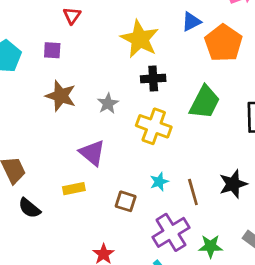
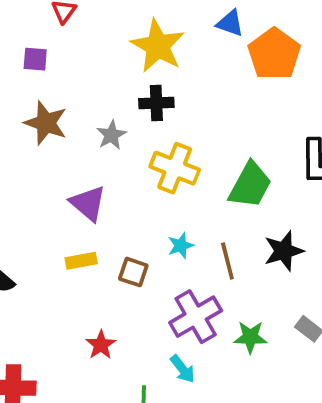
blue triangle: (191, 22) -> (230, 23), turned 45
black cross: (153, 79) -> (156, 103), moved
green trapezoid: (205, 102) -> (250, 185), moved
yellow rectangle: (74, 189) -> (81, 261), moved

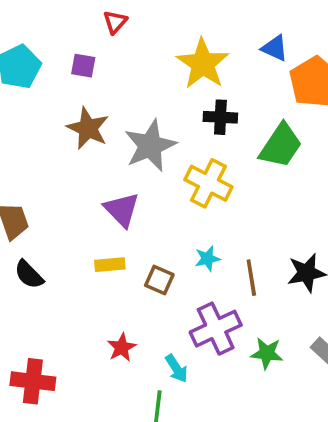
black cross: (156, 103) -> (220, 117), moved
gray star: (111, 135) -> (150, 146), size x1.8
green trapezoid: (250, 185) -> (281, 146), moved
cyan arrow: (183, 369) -> (176, 369), moved

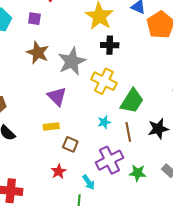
green trapezoid: (281, 146) -> (132, 101), moved
brown square: (159, 280) -> (70, 144), moved

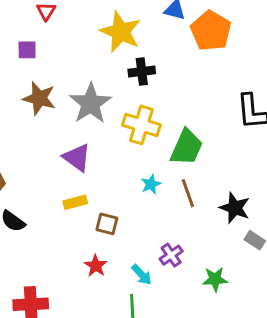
black star: (158, 129) -> (235, 208), moved, turned -30
purple cross: (109, 160) -> (171, 255), moved, size x0.6
green star: (138, 173) -> (215, 279), moved

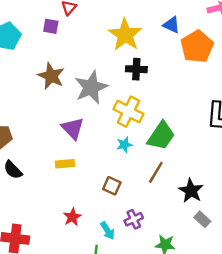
purple square: (27, 50) -> (51, 26), moved
cyan star: (151, 184) -> (124, 145), moved
brown line: (188, 193) -> (156, 172), turned 40
brown square: (107, 224) -> (112, 186), moved

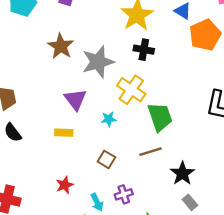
green trapezoid: (161, 136) -> (160, 117), turned -60
cyan star: (124, 145) -> (109, 119), moved
brown line: (156, 172) -> (151, 152), turned 35

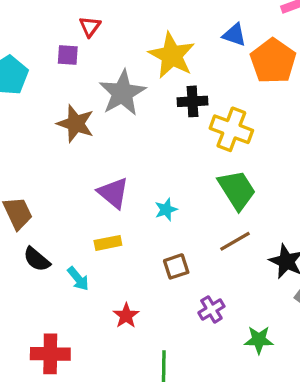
gray star: (98, 62) -> (122, 93), moved
yellow cross: (131, 90) -> (231, 129), moved
brown square: (106, 159) -> (176, 266), turned -36
cyan arrow: (97, 202) -> (78, 279), moved

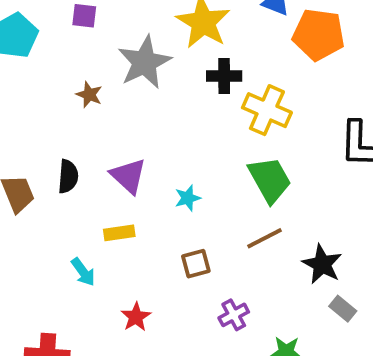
orange pentagon: (273, 61) -> (319, 35), turned -30
brown star: (76, 124) -> (89, 95), size x0.6
black semicircle: (37, 259) -> (68, 176), moved, turned -128

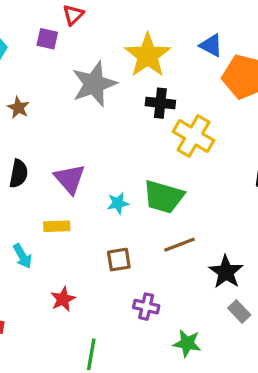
brown star: (89, 95) -> (18, 108), moved
green trapezoid: (270, 180) -> (164, 197), moved, turned 129
purple cross: (234, 315) -> (146, 307), turned 35

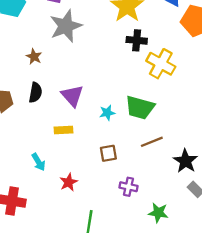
gray star: (94, 84) -> (66, 26), moved
brown star: (18, 108) -> (34, 57), moved
cyan arrow: (22, 256) -> (39, 162), moved

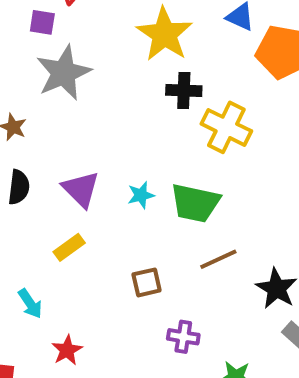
cyan star: (107, 113) -> (141, 195), moved
yellow rectangle: (63, 130) -> (69, 247), turned -30
red star: (69, 182) -> (67, 350), moved

